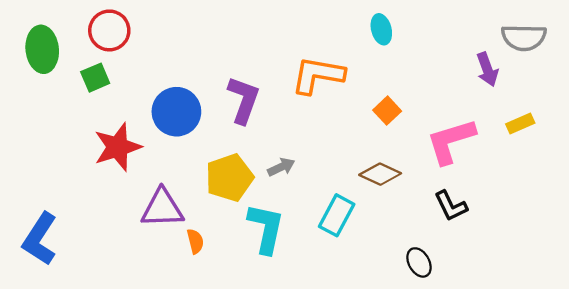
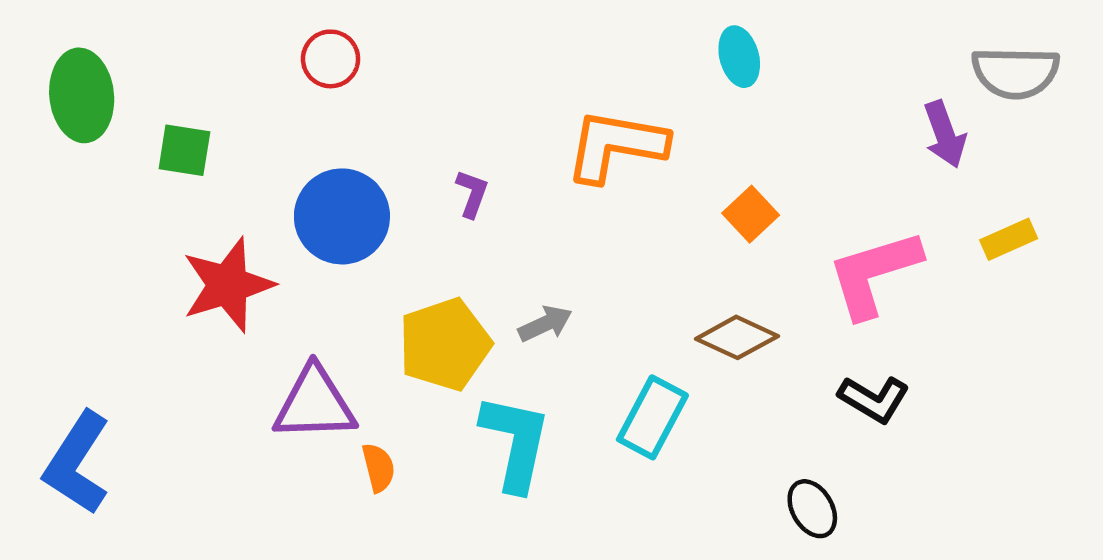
red circle: (109, 30) -> (331, 59), moved, size x0.7
green square: (95, 78) -> (184, 150), turned 32
purple L-shape: (244, 100) -> (472, 194), size x0.5
black L-shape: (451, 206) -> (874, 399), turned -33

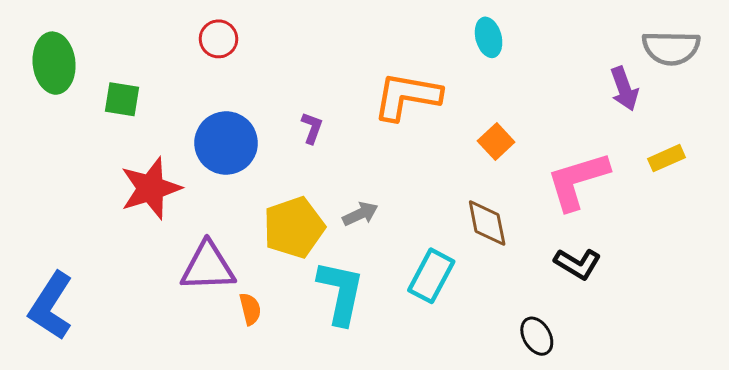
brown diamond: (737, 337) -> (487, 223), turned 54

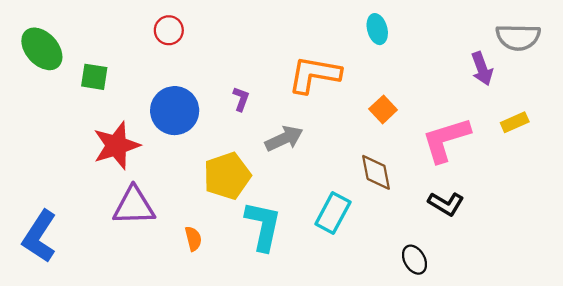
green ellipse: (54, 63) -> (42, 49), turned -36
gray arrow: (360, 214) -> (284, 139), moved, size x1.4
purple triangle: (208, 267) -> (134, 206), moved

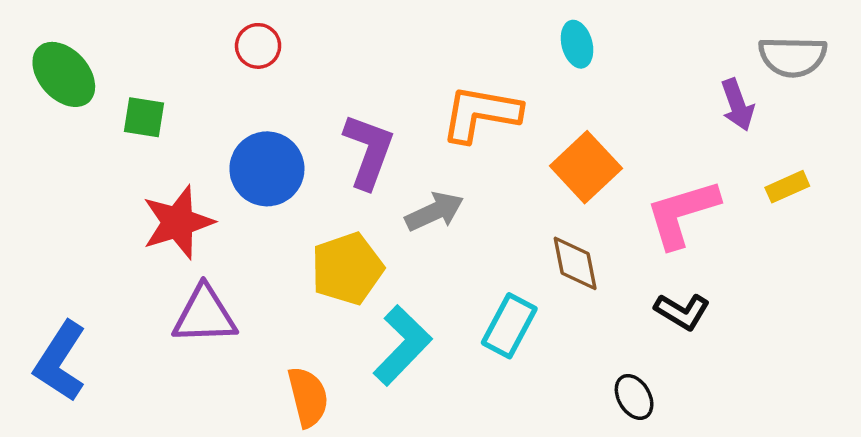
purple L-shape: (241, 99) -> (369, 151), size x2.0
orange square: (383, 109) -> (586, 167), size x1.6
cyan L-shape: (263, 226) -> (402, 345), turned 32
orange semicircle: (193, 239) -> (308, 397), moved, size x1.6

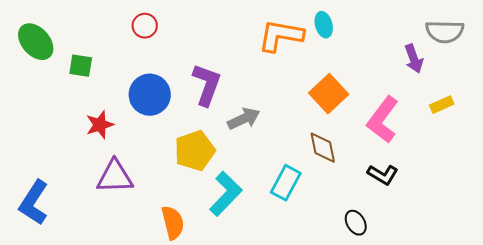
orange L-shape: (481, 114) -> (281, 36), moved
pink L-shape: (682, 213) -> (383, 120), turned -36
red star: (178, 222) -> (100, 125), size x0.7

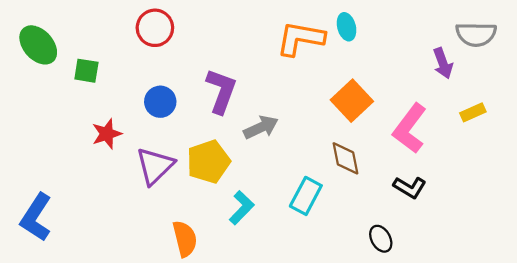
red circle: (145, 26) -> (155, 28), size x1.4
blue circle: (150, 95) -> (160, 102), size x0.7
purple triangle: (115, 177) -> (155, 166), moved, turned -42
cyan L-shape: (226, 194) -> (242, 208), size x0.7

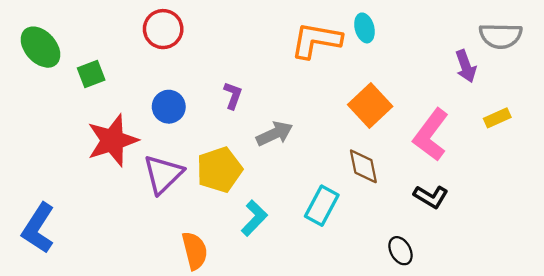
green square: (86, 71) -> (91, 74), turned -30
purple L-shape: (221, 91) -> (233, 95), size x0.6
red star: (107, 134) -> (112, 140), size x1.6

